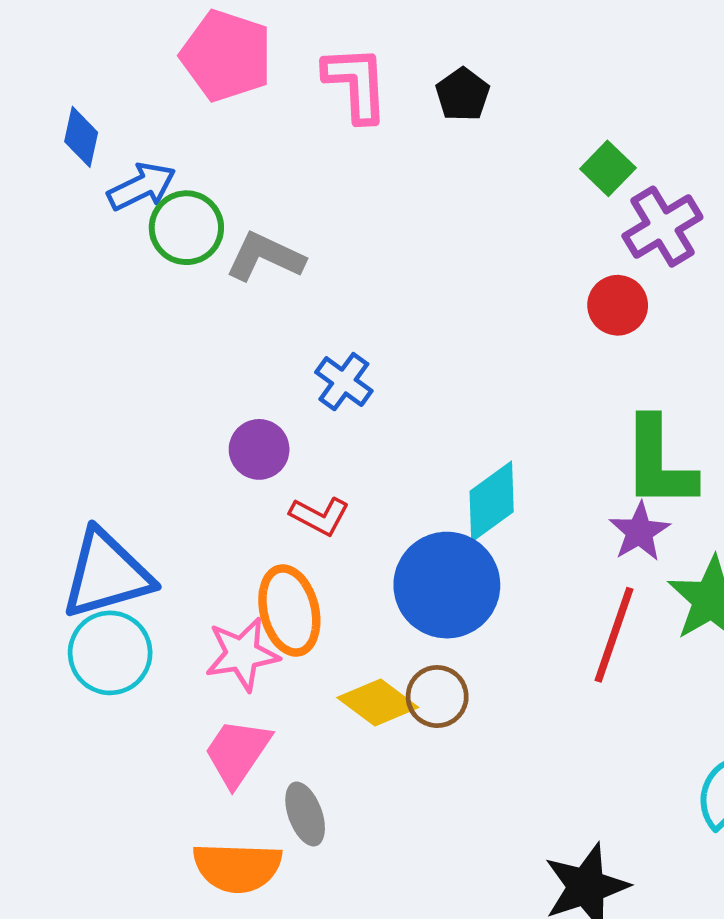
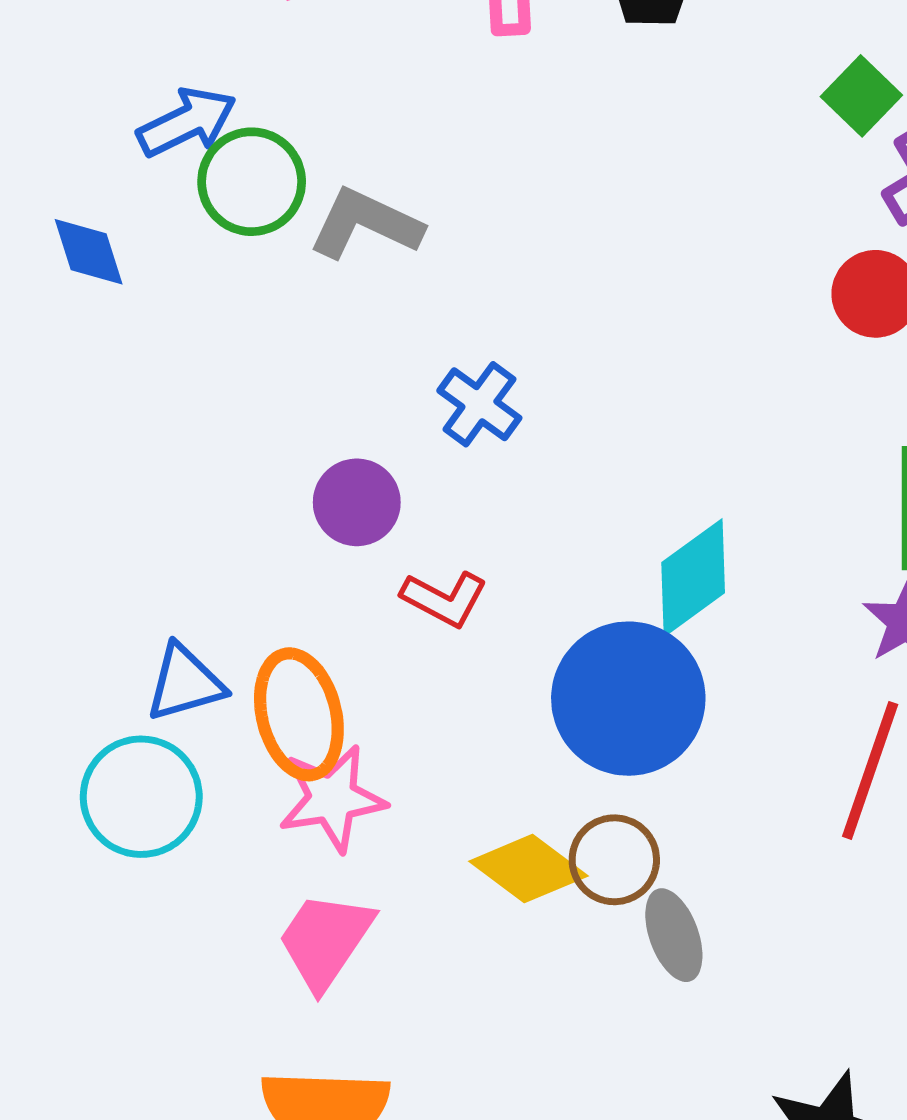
blue diamond: (81, 137) -> (89, 252), moved, turned -30
blue triangle: (106, 574) -> (185, 683), moved, size x0.6
orange ellipse: (289, 611) -> (299, 714), moved
gray ellipse: (305, 814) -> (674, 935), moved

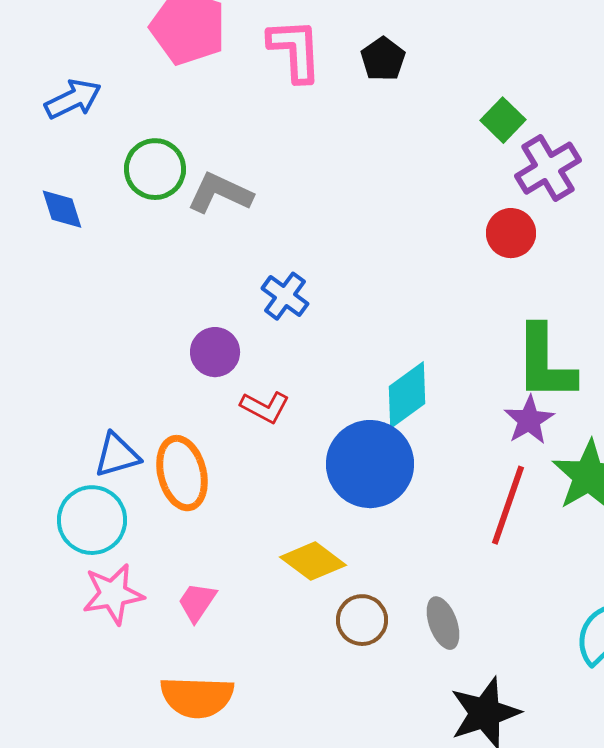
blue arrow: (187, 122) -> (73, 99), moved
pink star: (332, 798) -> (113, 594), moved
brown circle: (614, 860) -> (362, 620), moved
gray ellipse: (674, 935) -> (443, 623), moved
pink trapezoid: (325, 940) -> (197, 602), size x0.7

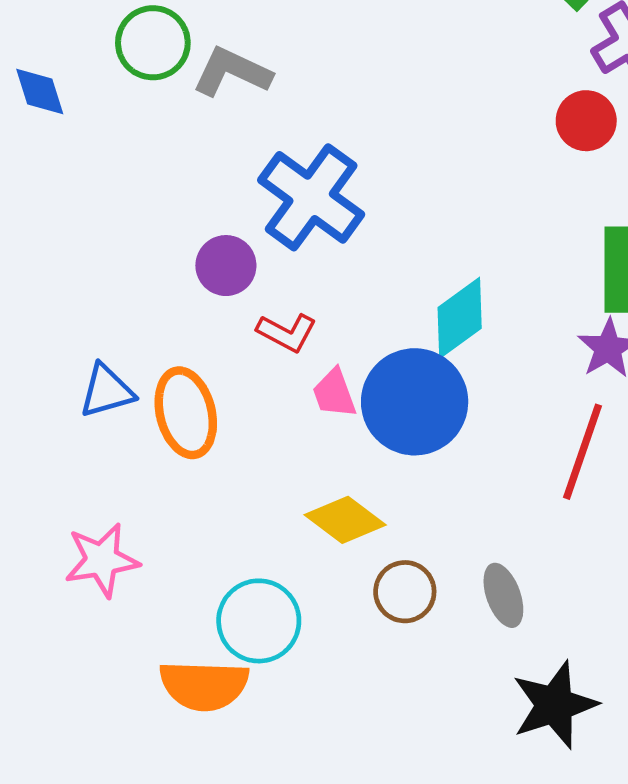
blue cross: (285, 296) -> (311, 197), size x1.8
cyan circle: (92, 520) -> (259, 621), moved
pink trapezoid: (197, 602) -> (334, 393), moved, turned -54

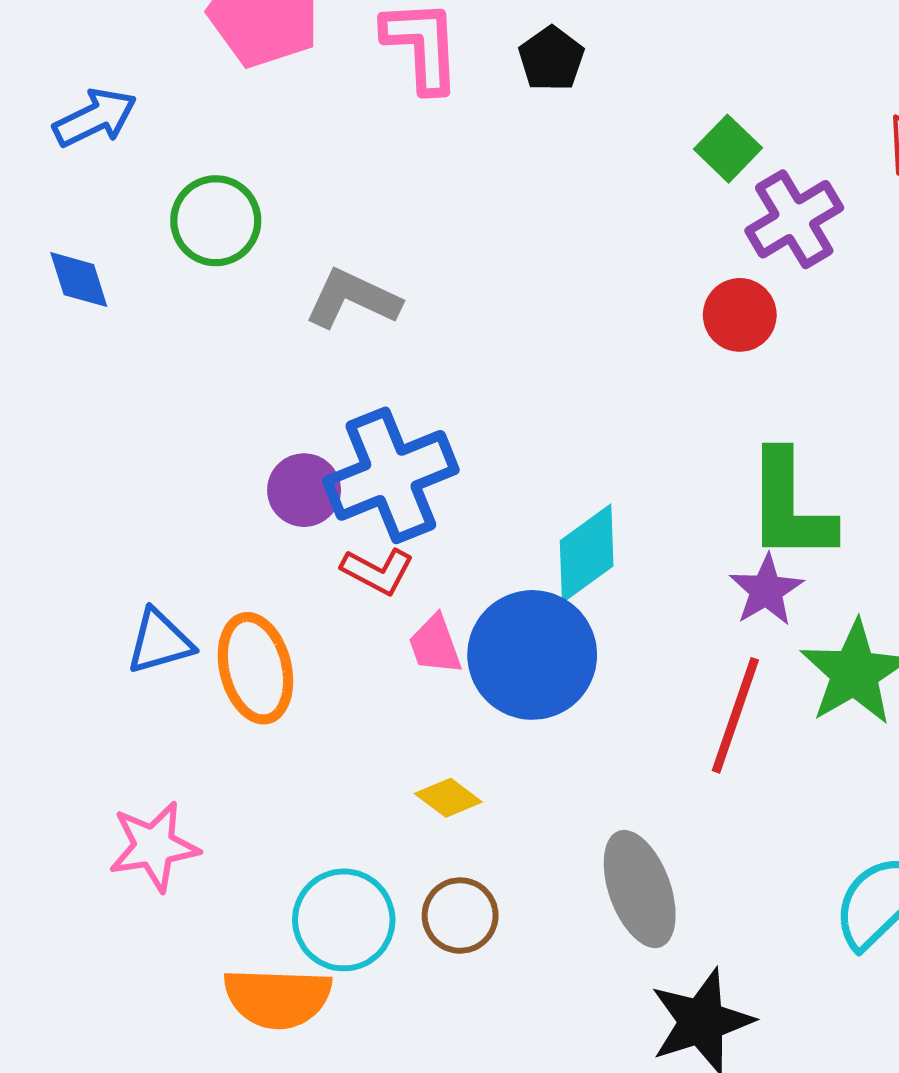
gray L-shape: (232, 72) -> (353, 299), moved
blue cross: (311, 197) -> (391, 475), moved, turned 32
yellow diamond: (345, 520) -> (448, 798), size x0.7
brown circle: (405, 592) -> (460, 916), moved
gray ellipse: (503, 595) -> (640, 889), size x1.5

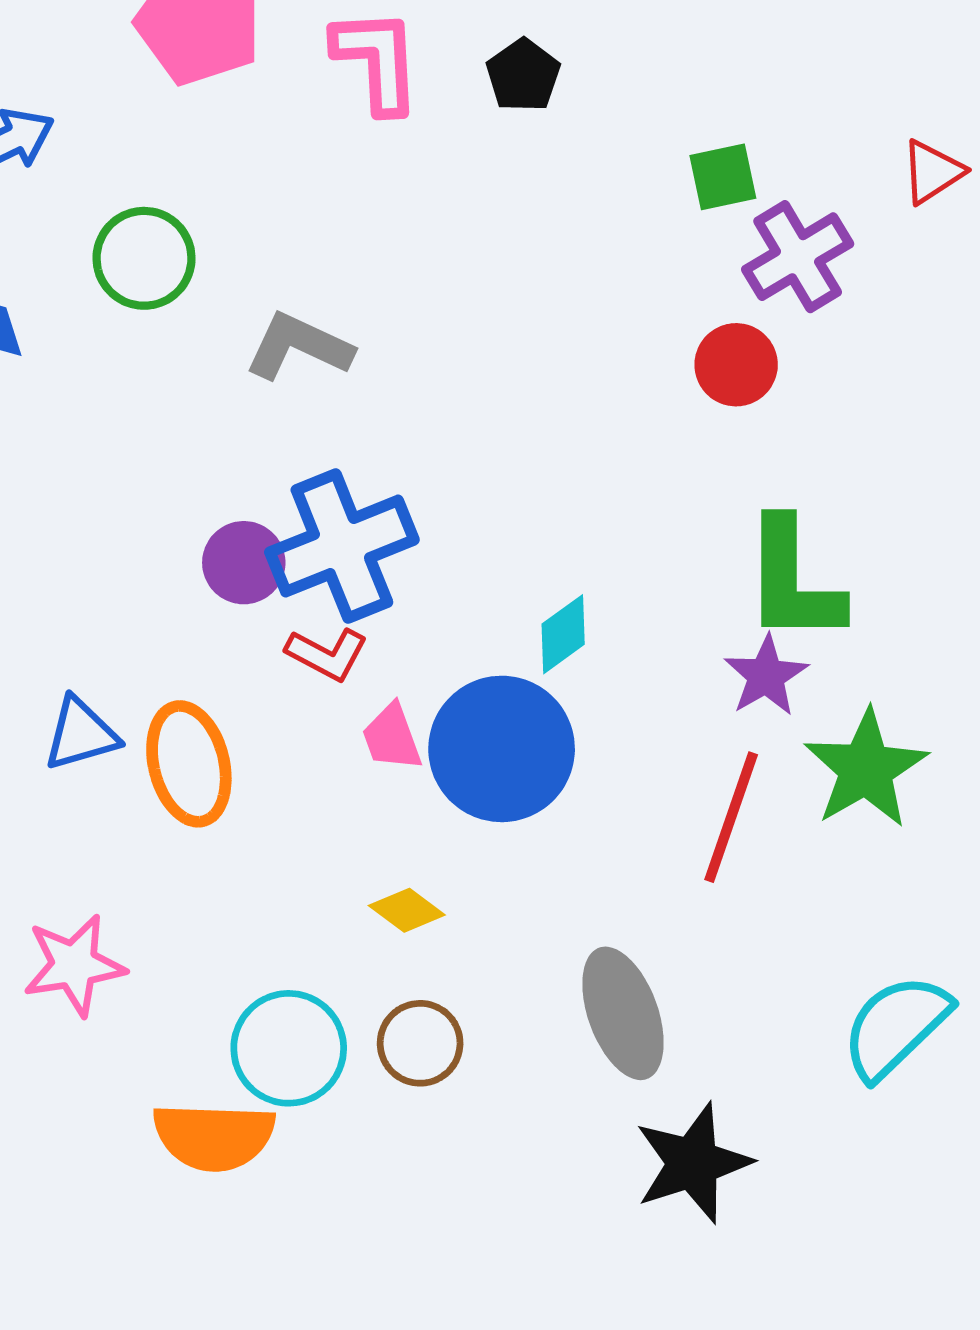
green square: (728, 149) -> (723, 177), turned 34
cyan diamond: (587, 553) -> (563, 634), size x0.7

